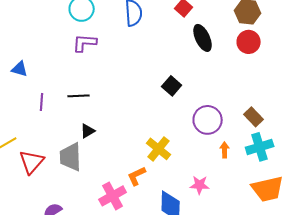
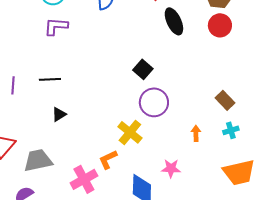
purple circle: (208, 120) -> (154, 102), moved
cyan cross: (260, 147) -> (231, 130), size x0.6
gray trapezoid: (71, 157) -> (38, 160), moved, turned 80

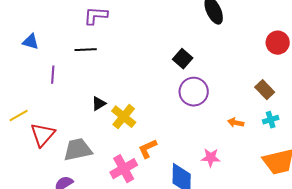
red circle: (220, 25) -> (278, 43), moved
black line: (50, 79) -> (86, 50), moved
yellow cross: (130, 132) -> (124, 117), moved
orange arrow: (196, 133) -> (236, 123), turned -77

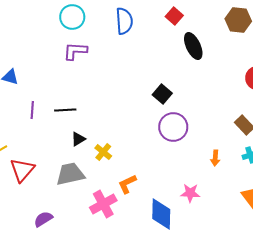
black line: (86, 50) -> (65, 110), moved
yellow cross: (124, 117) -> (103, 152), size x0.7
orange arrow: (236, 123) -> (215, 158), turned -98
gray trapezoid: (78, 150) -> (70, 174), moved

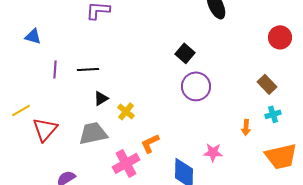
orange arrow: (215, 158) -> (246, 127), moved

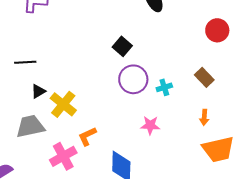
yellow cross: (126, 111) -> (63, 104), size x1.5
cyan cross: (273, 114) -> (164, 87), moved
orange arrow: (246, 127) -> (204, 117), moved
pink star: (213, 152) -> (150, 125), moved

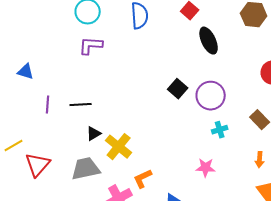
purple circle: (133, 79) -> (211, 96), moved

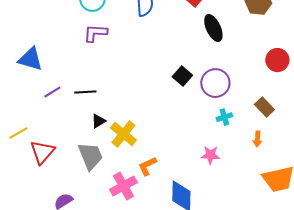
blue triangle: (26, 72) -> (30, 59), size x1.5
purple line: (48, 105) -> (52, 92), turned 54
orange arrow: (260, 160) -> (257, 139), moved
gray trapezoid: (86, 169) -> (90, 156), turned 80

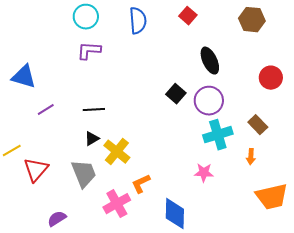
black ellipse: (213, 28) -> (210, 61), moved
black line: (85, 92) -> (94, 110), moved
cyan cross: (224, 117) -> (218, 135), size x1.8

